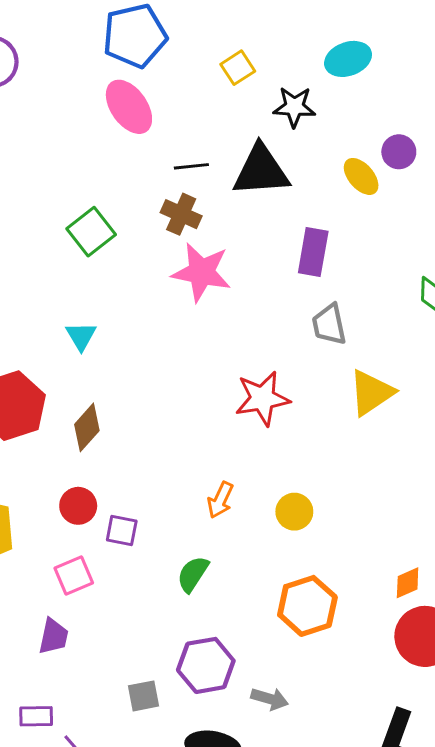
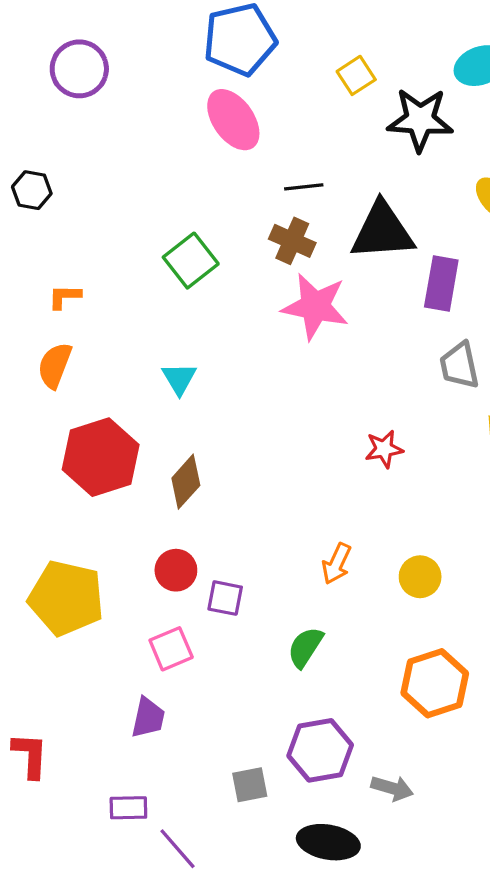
black star: (294, 107) -> (420, 120), size x1.4
black triangle: (261, 171) -> (382, 231), moved
red star: (262, 398) -> (384, 449), size x0.6

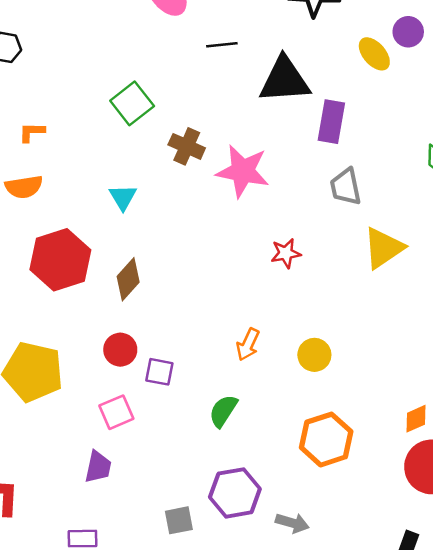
brown cross: (292, 241) -> (187, 146), moved
pink star: (315, 306) -> (243, 171), moved
orange semicircle: (55, 365) -> (24, 187), turned -120

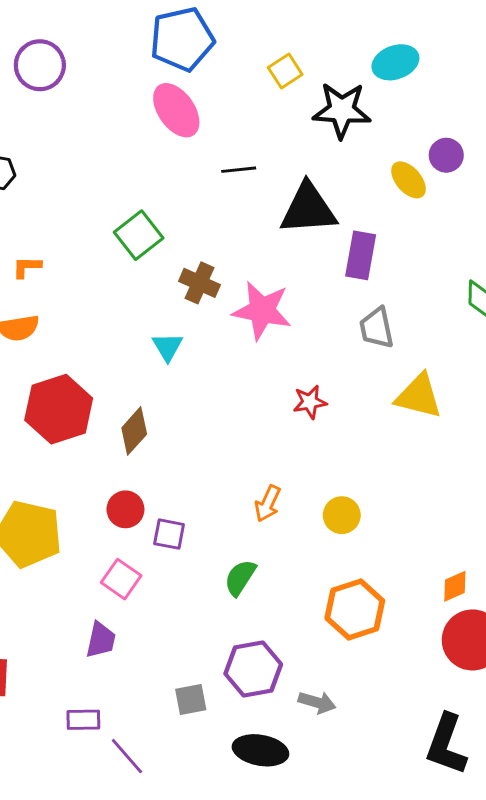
cyan triangle: (123, 197) -> (168, 347), moved
yellow triangle: (383, 248) -> (419, 396), turned 48
pink square: (116, 412) -> (121, 579), turned -32

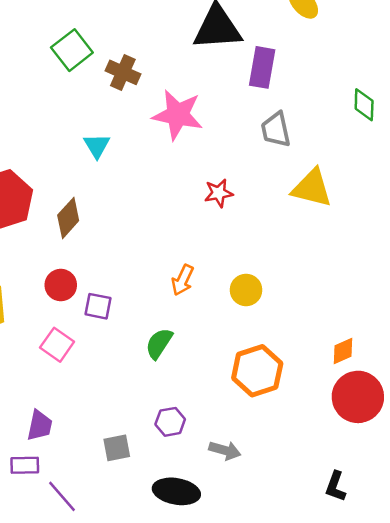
brown cross: (200, 283) -> (123, 72), moved
purple trapezoid: (101, 640) -> (40, 426), moved
purple hexagon: (253, 669) -> (170, 422), size x0.6
black L-shape: (446, 744) -> (336, 486), size x0.6

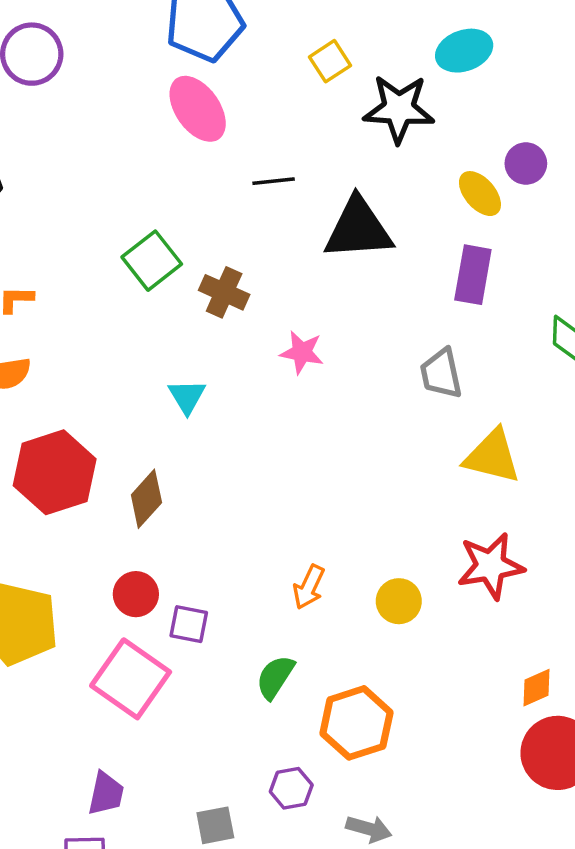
purple rectangle: (262, 67) -> (473, 275), moved
pink star: (178, 115) -> (302, 352), size x0.6
red star: (219, 193) -> (491, 566), moved, size x1.6
pink square: (57, 345) -> (131, 679), size x1.6
orange hexagon: (257, 371) -> (356, 723), moved

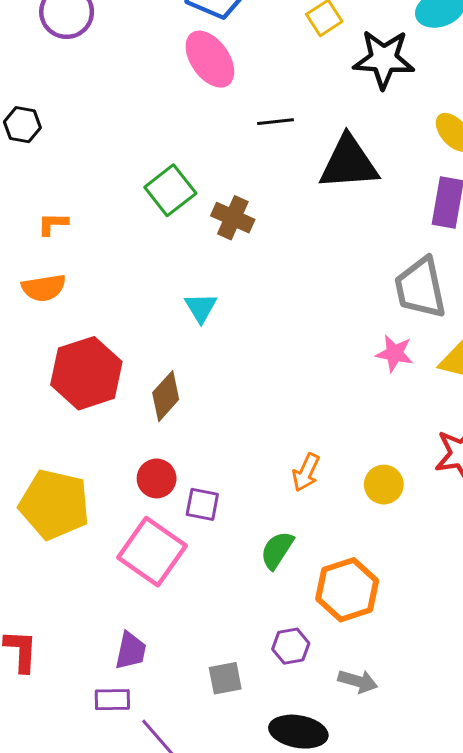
pink star: (302, 352) -> (394, 353), moved
gray trapezoid: (441, 374) -> (420, 288), size x1.4

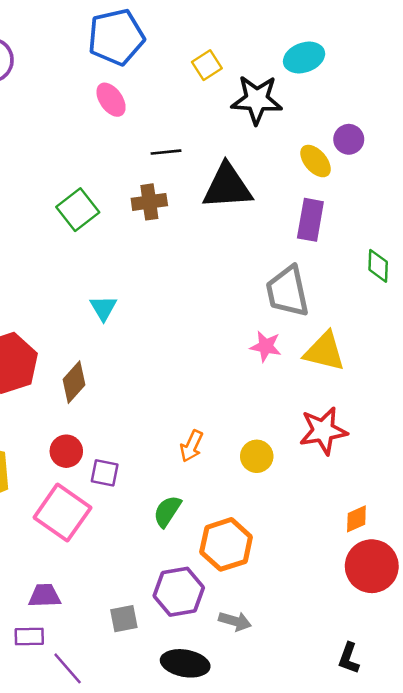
pink ellipse: (210, 59) -> (111, 100), size x0.7
brown cross: (233, 218) -> (149, 202), moved, turned -32
purple hexagon: (291, 646) -> (179, 592), size x1.6
purple trapezoid: (131, 651) -> (45, 596), turned -104

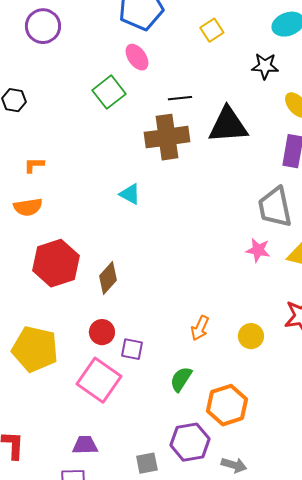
black star: (257, 100) -> (265, 66), moved, size x0.7
brown cross: (149, 202) -> (167, 137), size x1.6
green square: (78, 210) -> (109, 92), moved
cyan triangle: (103, 308) -> (130, 194), moved, turned -30

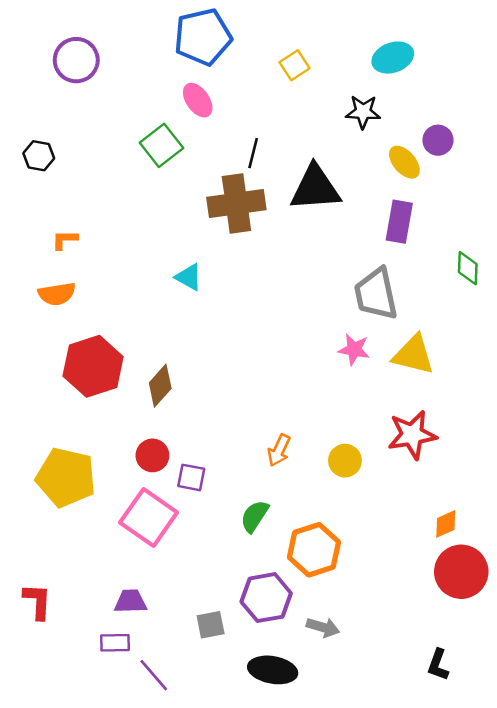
black line: (180, 98) -> (253, 153), turned -70

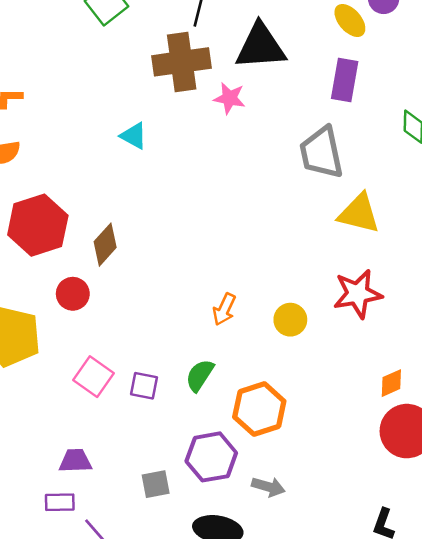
pink star: (354, 350) -> (229, 98), moved
red circle: (152, 455) -> (73, 294), moved
purple square: (191, 477) -> (144, 386), moved
pink square: (149, 517) -> (93, 377), size x0.7

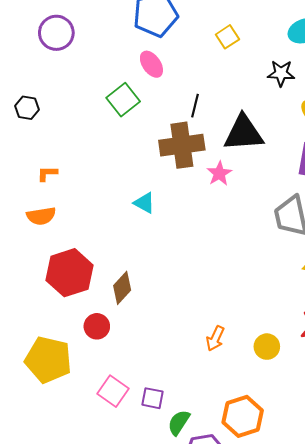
pink star: (229, 98) -> (219, 174), turned 30
green semicircle: (200, 375) -> (179, 422), moved

